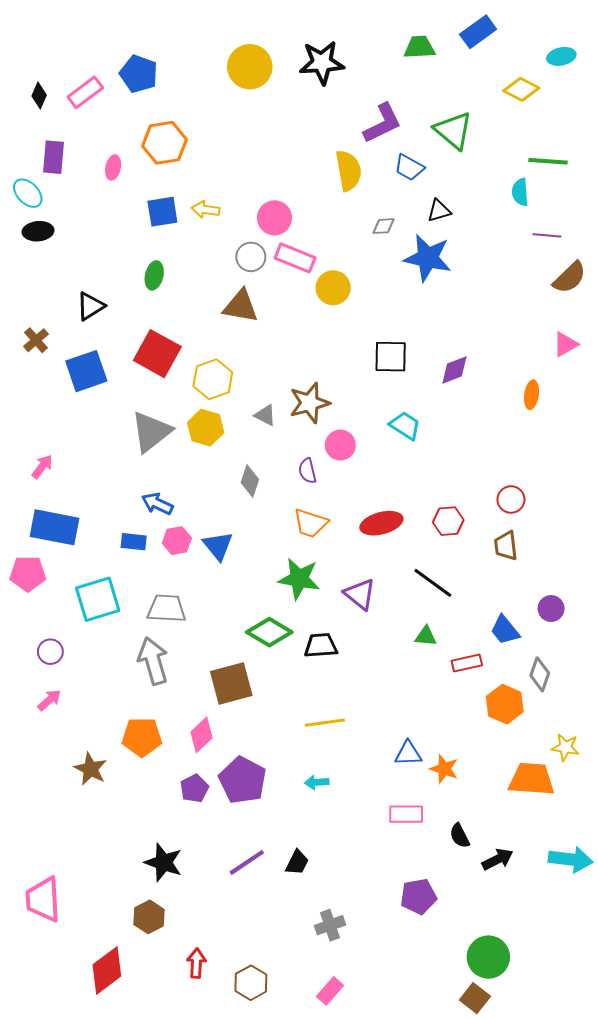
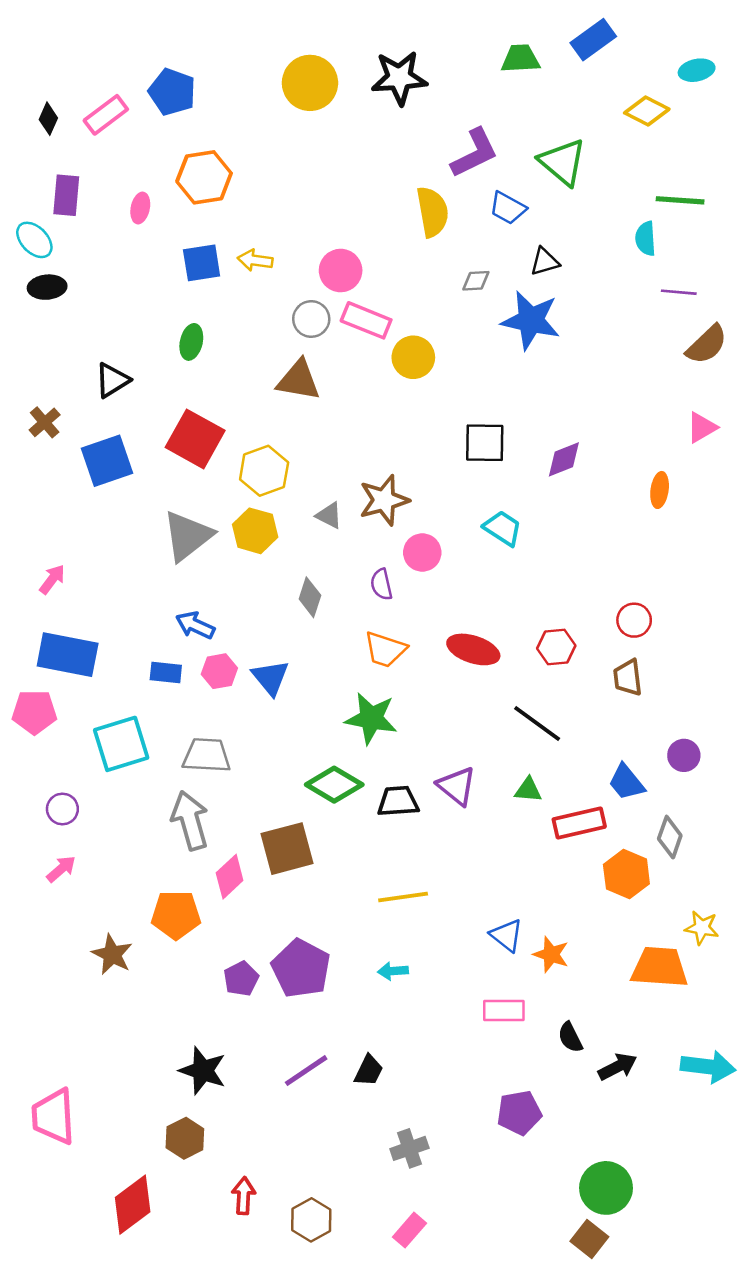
red ellipse: (381, 523) -> (473, 649), turned 33
purple triangle: (360, 594) -> (457, 786), moved
red rectangle: (467, 663) -> (579, 823), size x1.4
pink diamond: (202, 735) -> (230, 877), moved
blue triangle: (408, 753) -> (506, 935), turned 40

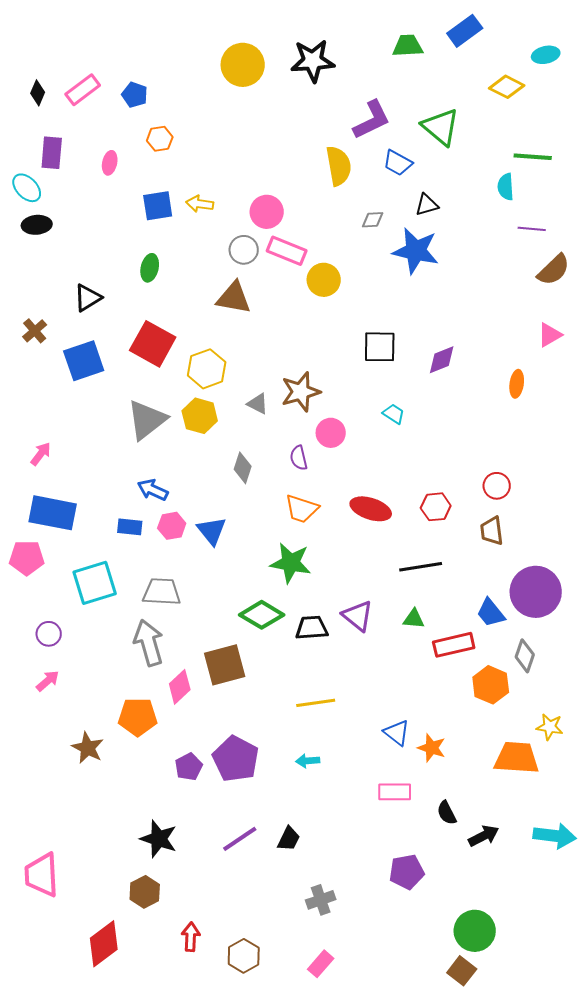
blue pentagon: (172, 92) -> (135, 95), moved, size x0.7
orange hexagon: (204, 177) -> (160, 139), size x0.6
cyan trapezoid: (503, 528) -> (394, 414), size x0.7
black line: (537, 723) -> (421, 567), turned -45
purple circle: (684, 755) -> (536, 592), size x2.0

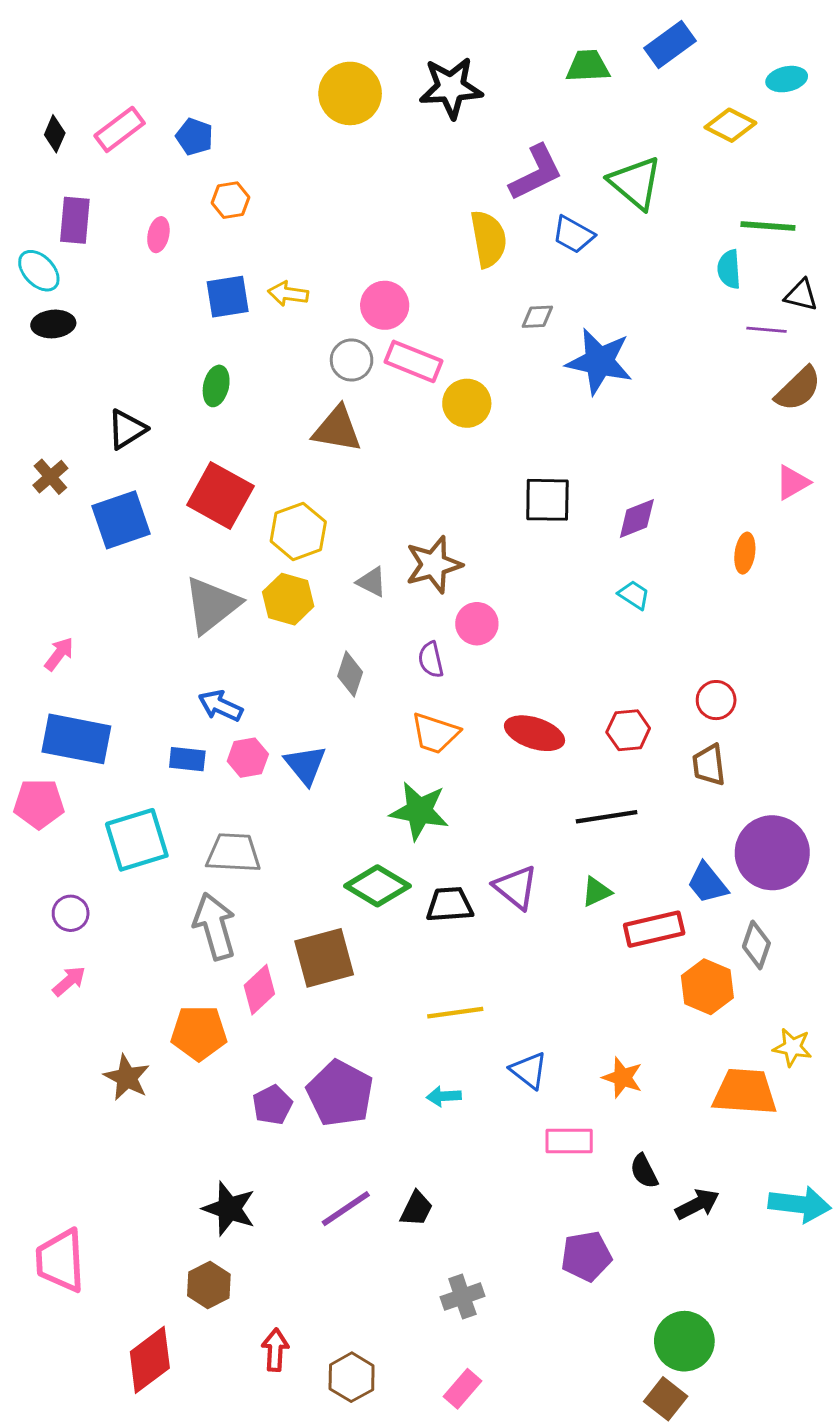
black triangle: (427, 205) -> (801, 295), moved, turned 30
cyan trapezoid: (394, 414) -> (634, 595), moved
green triangle: (414, 619) -> (596, 892), turned -30
blue triangle: (397, 733) -> (529, 1070), moved

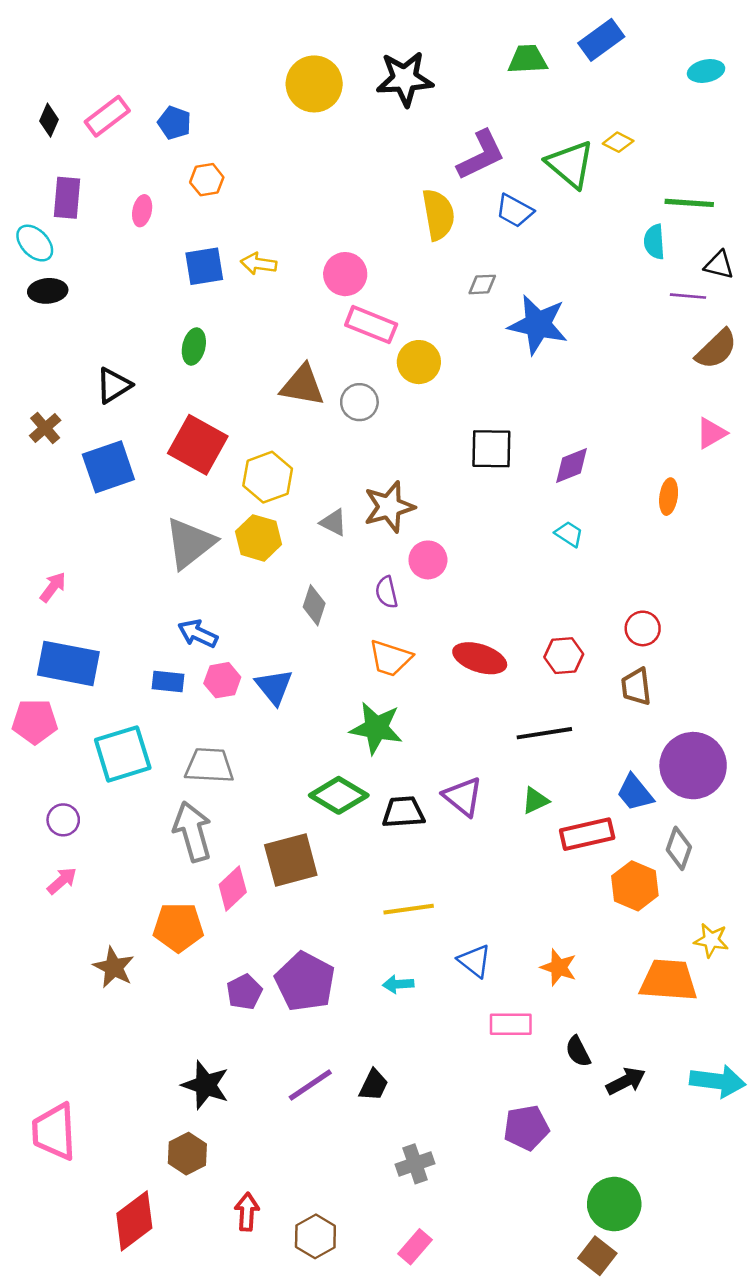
yellow diamond: (730, 125) -> (618, 142), moved, size x0.7
gray circle: (352, 360) -> (359, 402), moved

